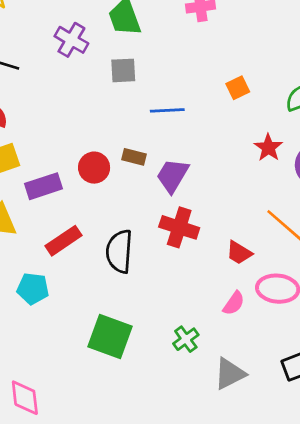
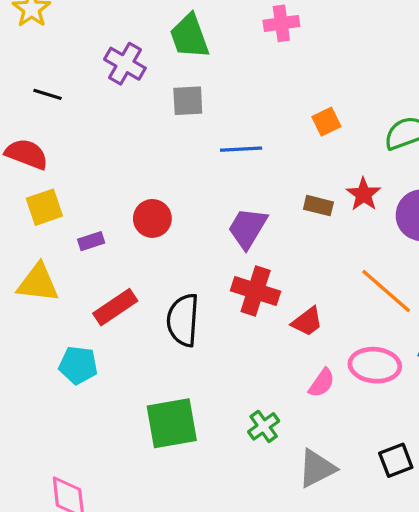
brown rectangle: (134, 157) -> (318, 206), moved
purple rectangle: (43, 186) -> (91, 241), size x0.6
red trapezoid: (239, 253) -> (307, 322), moved, turned -68
green square: (110, 337) -> (172, 423), turned -30

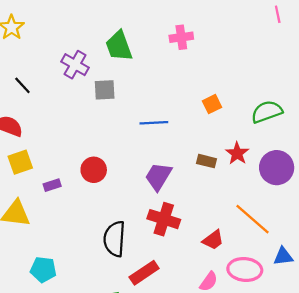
black line: (48, 94) -> (22, 85), turned 30
gray square: (188, 101) -> (105, 90), moved
red rectangle: (115, 307) -> (144, 273), moved
red trapezoid: (307, 322) -> (213, 240), moved

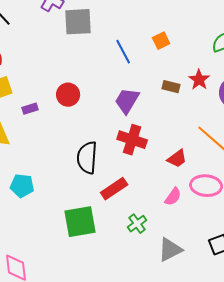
gray square: (105, 90) -> (78, 22), size x1.4
orange square: (212, 104) -> (161, 41), moved
blue line: (154, 123) -> (123, 52), turned 65

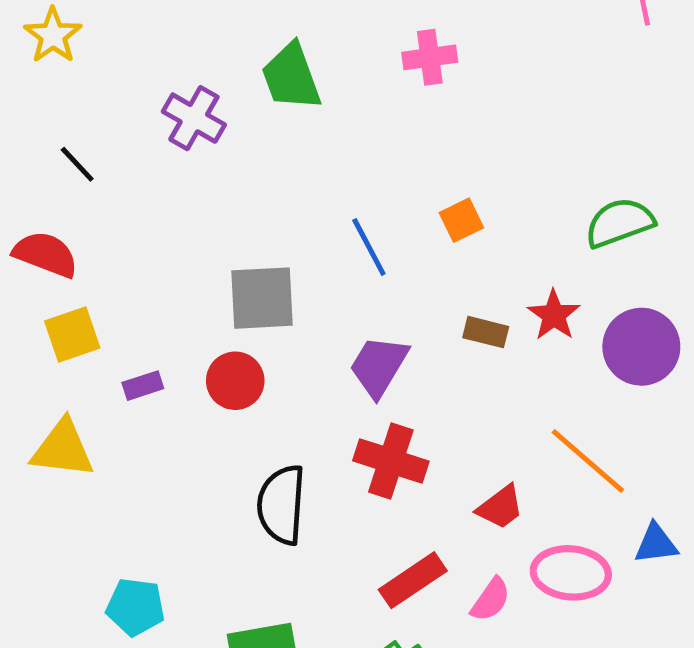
gray square: (78, 22) -> (262, 298), moved
red circle: (68, 95) -> (235, 381), moved
cyan pentagon: (22, 186) -> (136, 607), moved
red rectangle: (114, 189) -> (413, 580), moved

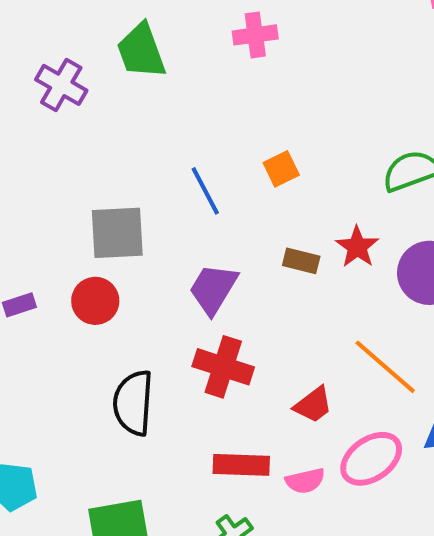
pink ellipse: (571, 573) -> (371, 459), turned -40
red rectangle: (413, 580) -> (241, 465), turned 36
pink semicircle: (491, 600) -> (305, 481), turned 42

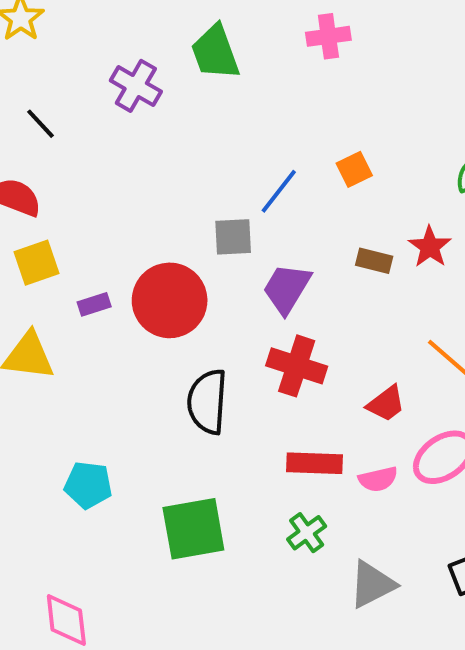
blue line: (205, 191) -> (279, 191), turned 66
gray square: (117, 233) -> (233, 237), moved, size x0.7
red circle: (95, 301) -> (170, 300), size x1.6

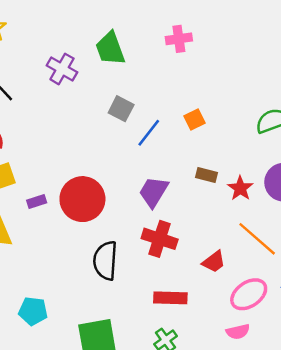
gray square: (233, 237) -> (121, 109), moved, turned 30
red star: (430, 247) -> (240, 188), moved
pink semicircle: (378, 479) -> (238, 332), moved

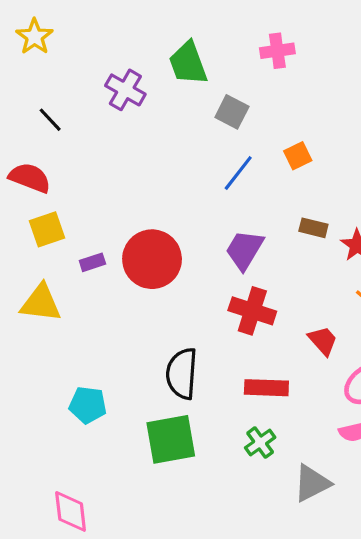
gray square: (121, 109) -> (232, 112), moved
black semicircle: (105, 261) -> (182, 374), moved
red trapezoid: (214, 262) -> (323, 341), turned -95

